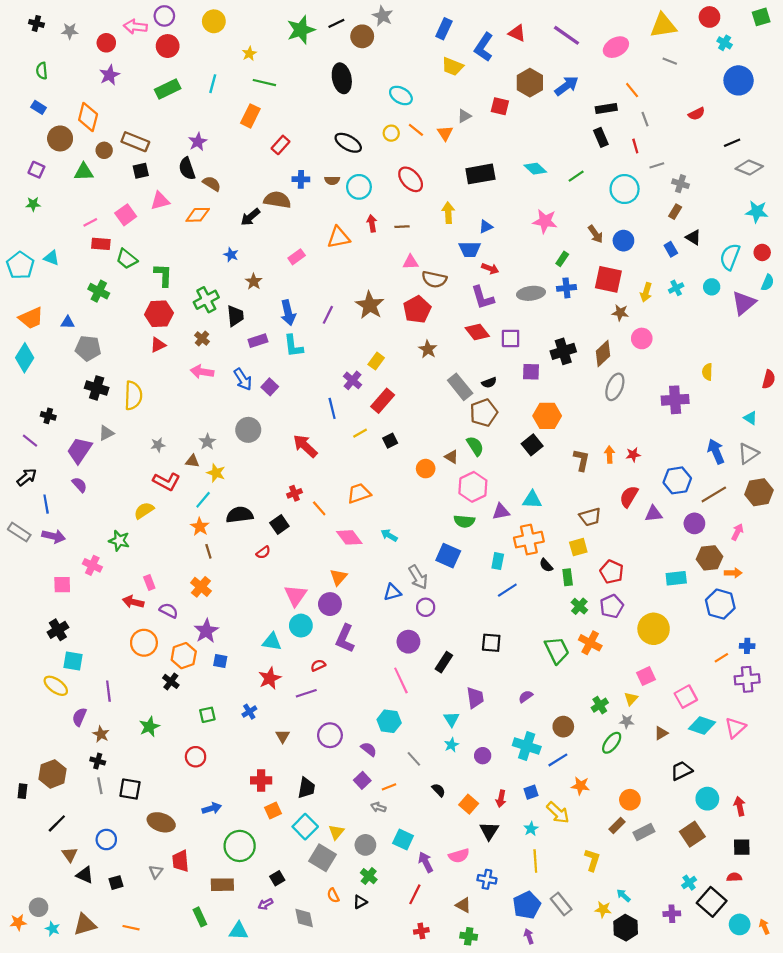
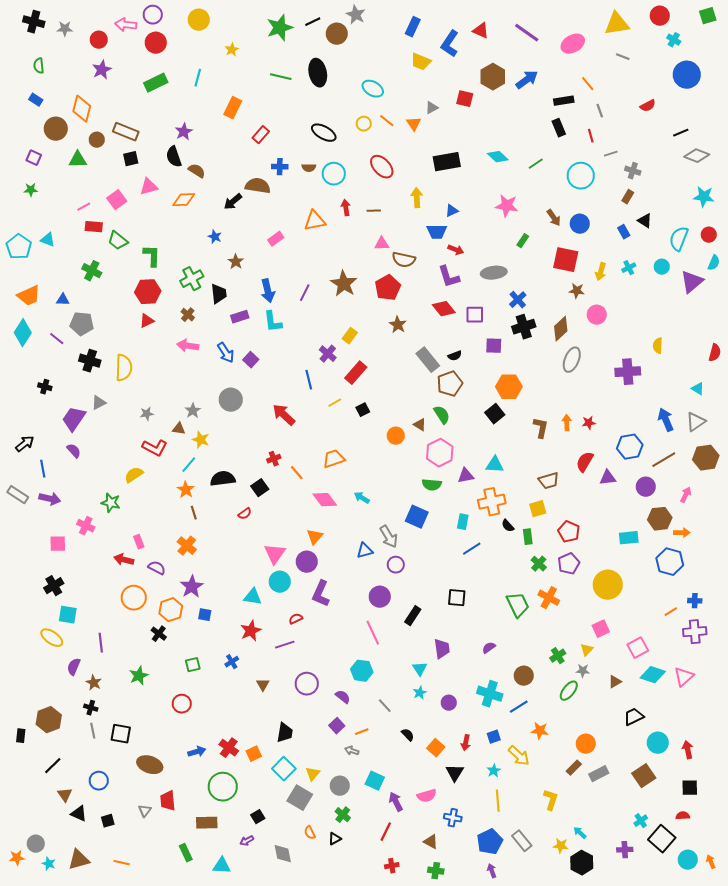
black cross: (36, 23) -> (34, 22), size x1.5
green line: (264, 83) -> (281, 77), moved
blue cross: (566, 288) -> (518, 300), moved, turned -36
purple line: (30, 441) -> (57, 339), moved
red cross: (261, 780) -> (229, 748), moved, turned 36

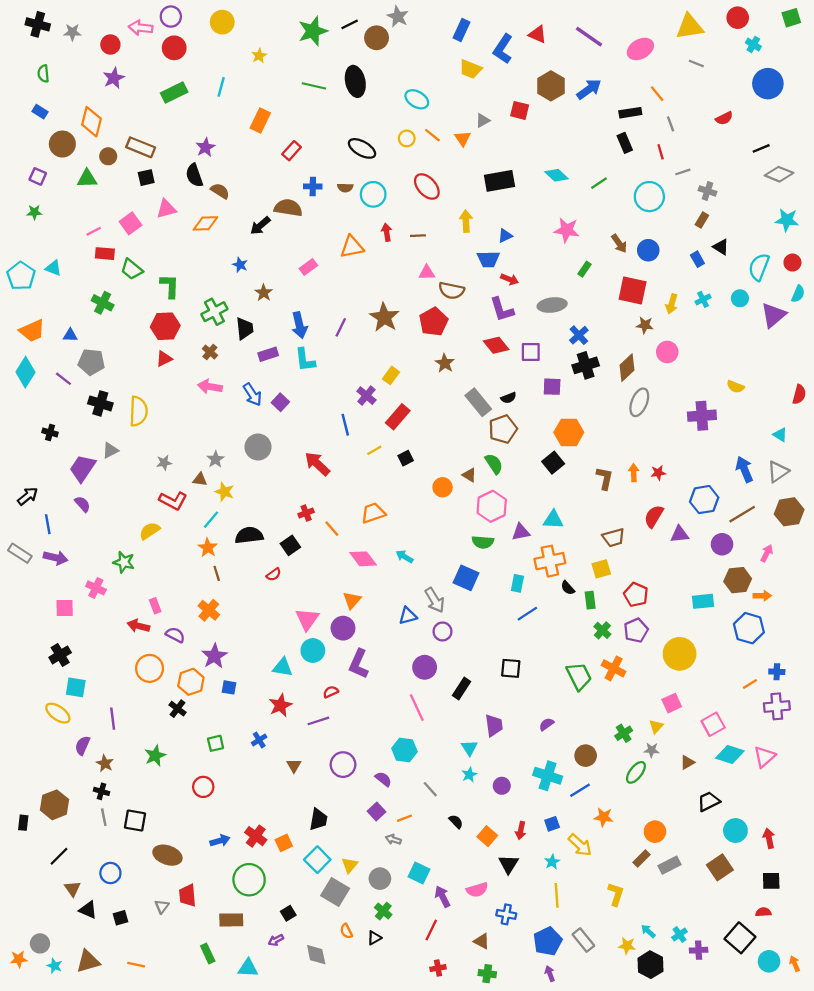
yellow semicircle: (658, 346) -> (735, 387), turned -70
cyan cross: (641, 821) -> (680, 934), moved

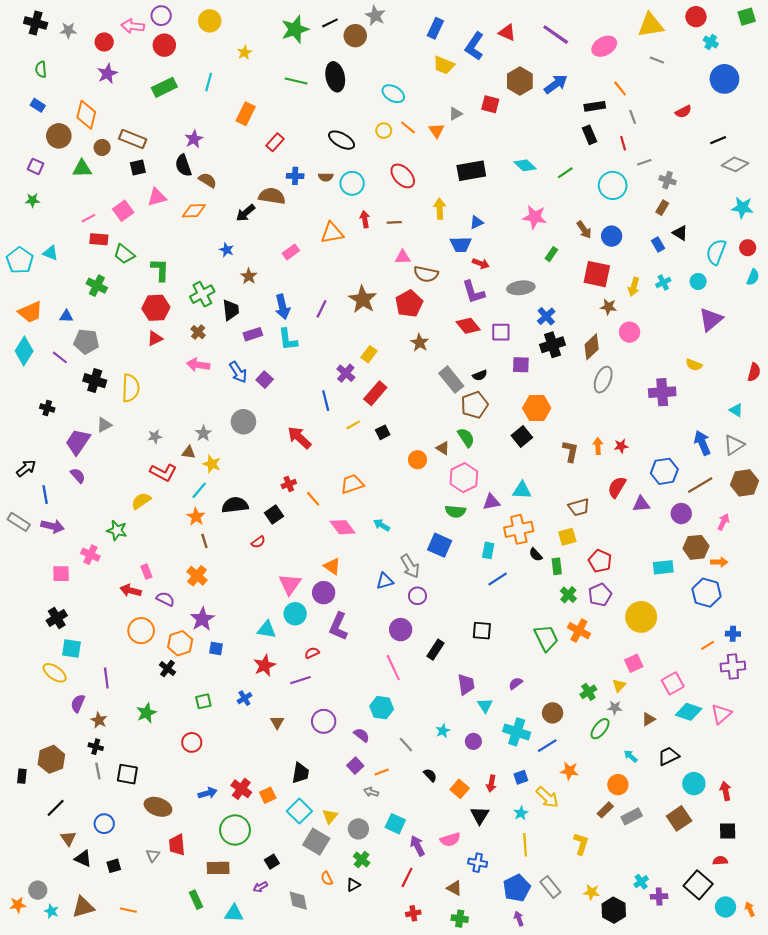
purple triangle: (773, 315) -> (711, 319), moved
orange triangle: (352, 600) -> (332, 566), turned -36
cyan triangle: (469, 748) -> (485, 706), moved
cyan arrow: (648, 931) -> (631, 756), moved

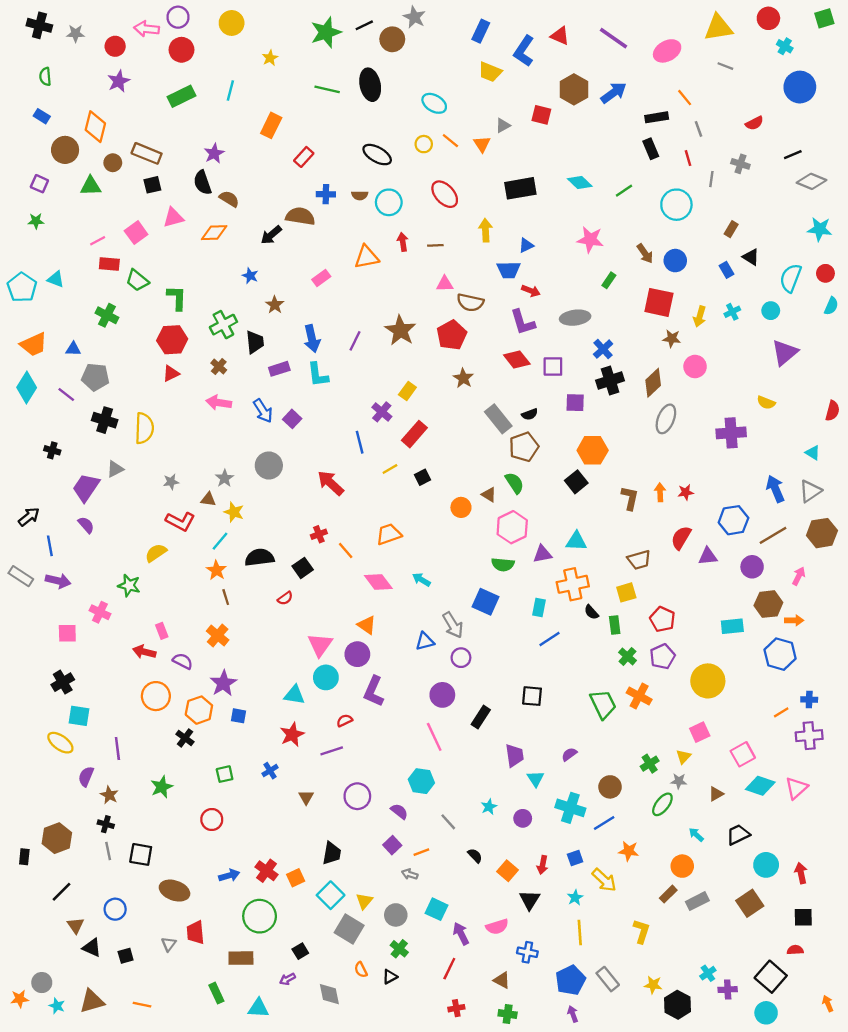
gray line: (644, 162) -> (711, 179), turned -64
gray cross: (668, 180) -> (740, 164), moved
cyan circle: (726, 907) -> (766, 1013), moved

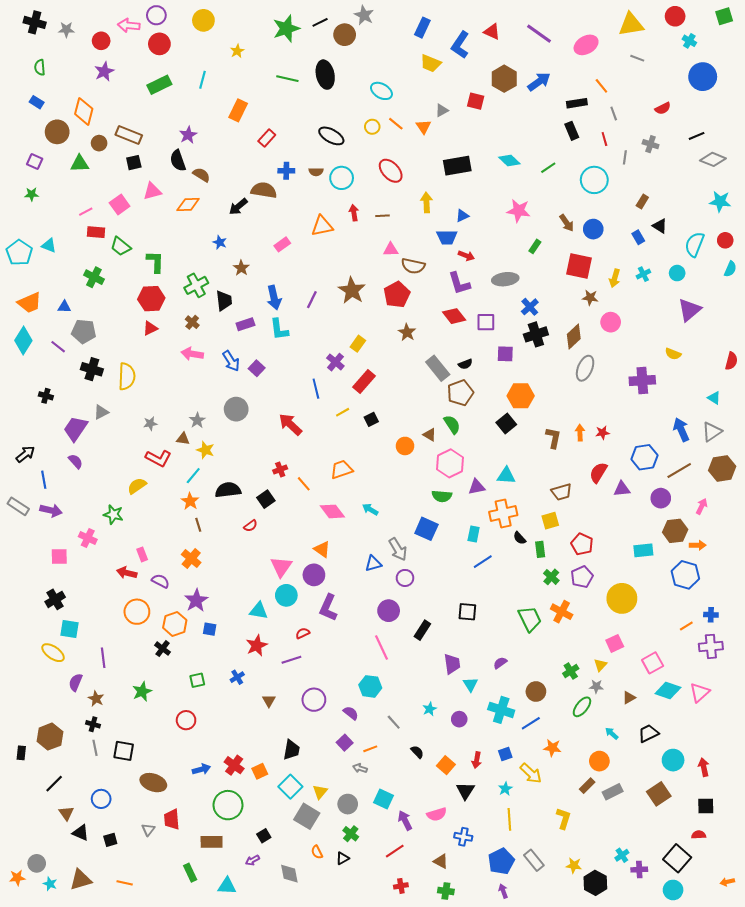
red line: (449, 969) -> (395, 851), turned 30
orange arrow: (828, 1003) -> (727, 882), turned -80

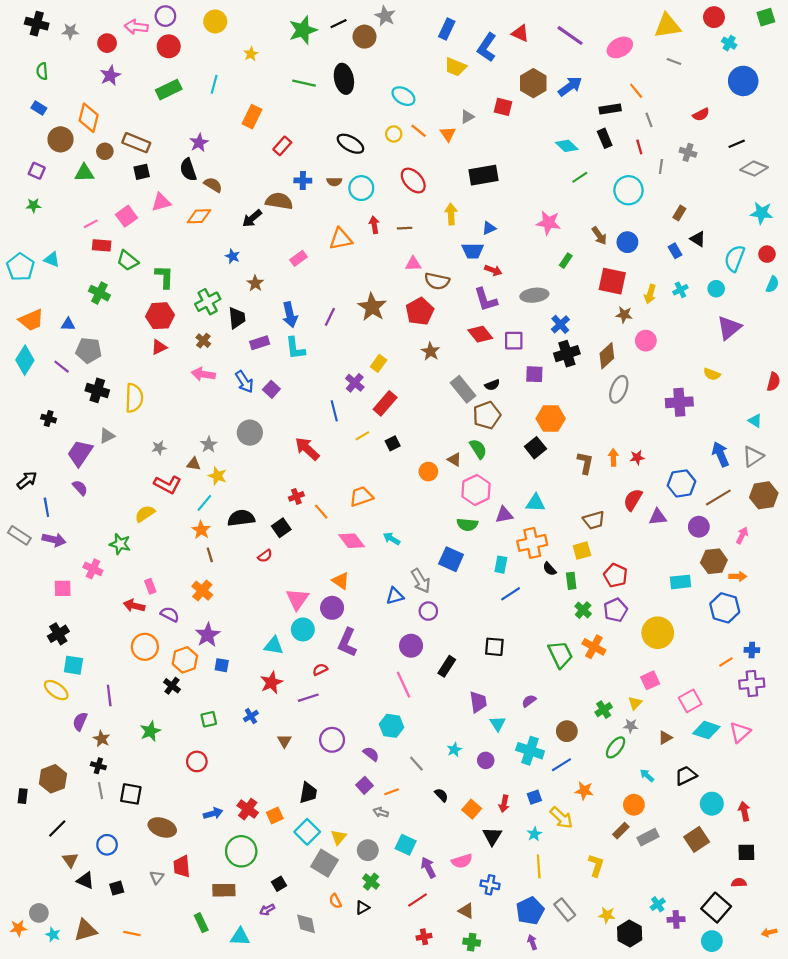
cyan diamond: (509, 161) -> (567, 146), moved

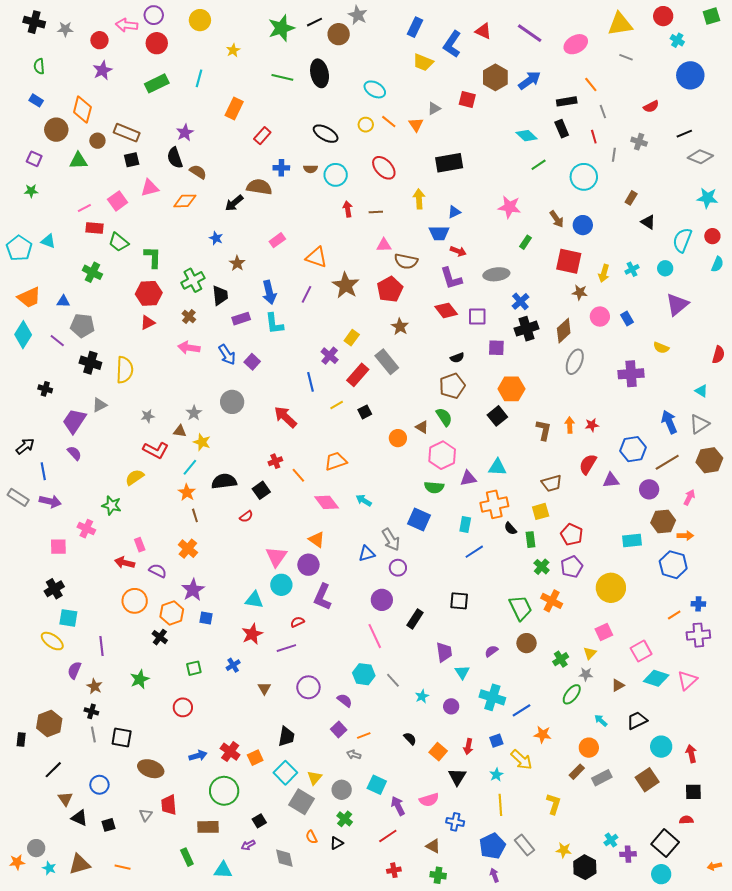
orange triangle: (341, 239) -> (317, 257), moved, turned 30
blue rectangle: (675, 251) -> (627, 319), moved
gray rectangle: (463, 389) -> (387, 362), moved
brown circle: (567, 731) -> (527, 643), moved
gray line: (416, 764) -> (393, 680), moved

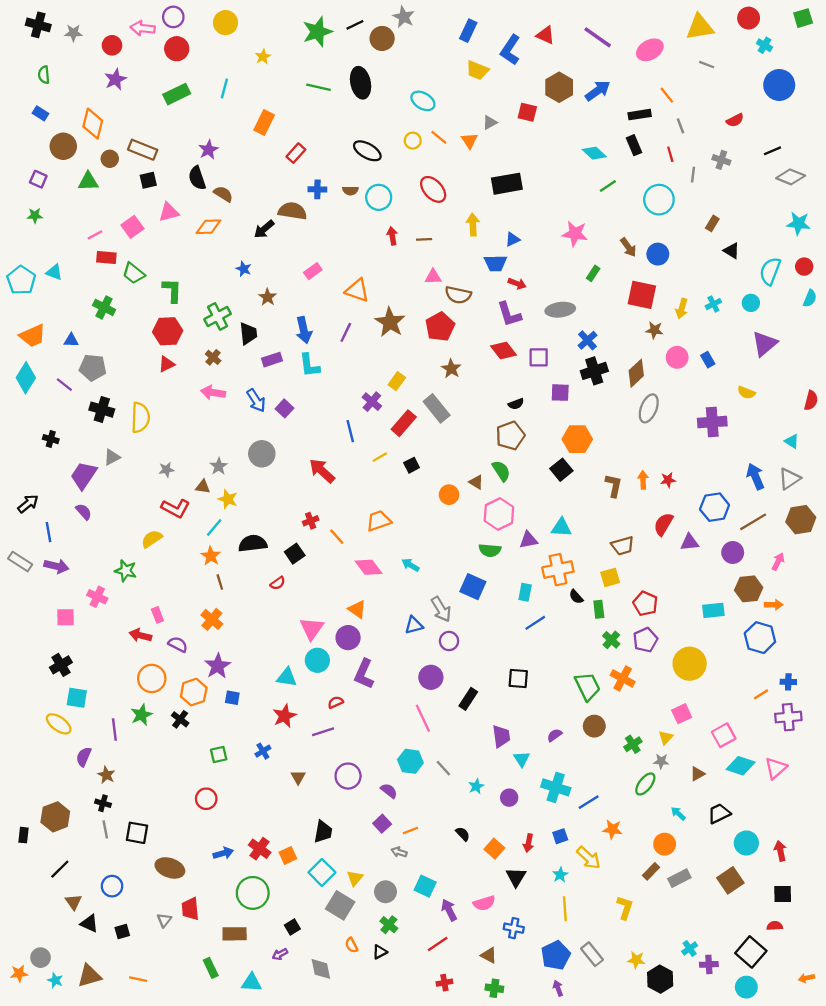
green star: (140, 679) -> (142, 715), moved

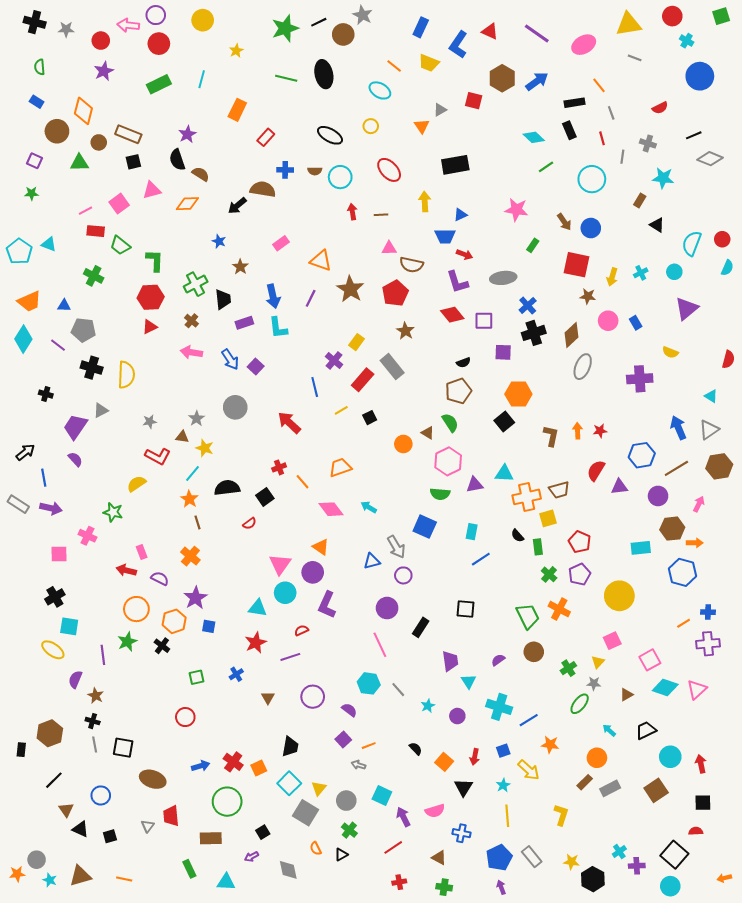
orange line: (439, 137) -> (394, 66), moved
cyan star: (799, 223) -> (663, 178), moved
orange cross: (558, 570) -> (527, 497), moved

